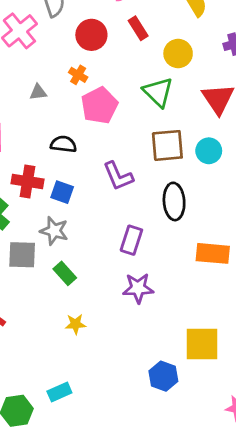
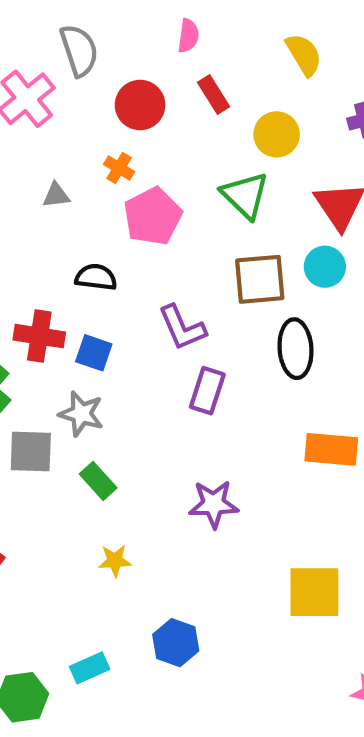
cyan circle: (209, 151) -> (325, 267), moved
black ellipse: (174, 201) -> (295, 349), moved
purple rectangle: (131, 240) -> (207, 391), moved
blue hexagon: (163, 376) -> (176, 643), moved

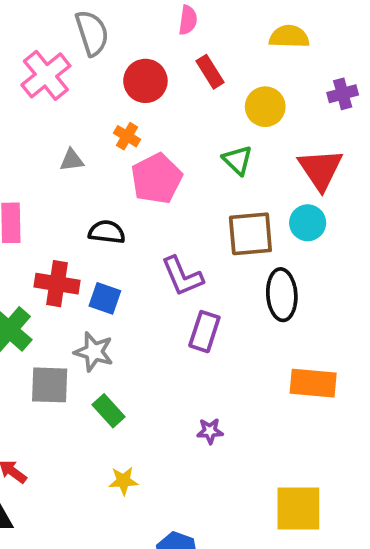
yellow semicircle: (304, 55) -> (289, 37), turned -57
green triangle: (245, 195) -> (238, 160), size x0.7
purple star: (214, 504) -> (210, 431), size x0.6

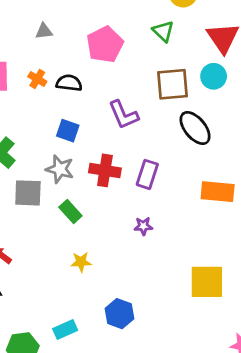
orange cross: (127, 136) -> (37, 79), moved
red cross: (57, 284) -> (105, 170), moved
black ellipse: (282, 295) -> (195, 128), turned -36
purple rectangle: (204, 332) -> (147, 174), moved

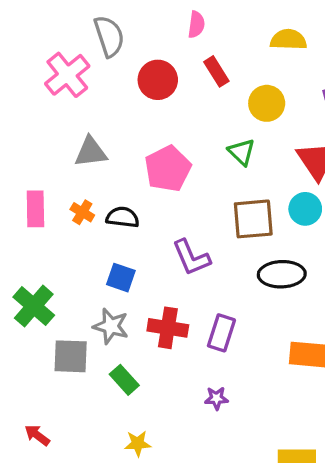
gray triangle: (44, 31) -> (91, 152), size x1.5
black ellipse: (195, 128) -> (282, 274), turned -52

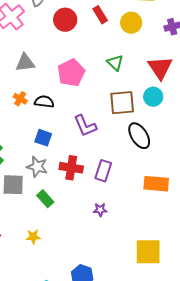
yellow circle: (267, 103) -> (131, 23), moved
black ellipse: (282, 274) -> (139, 136), turned 60
yellow star: (138, 443) -> (33, 237), moved

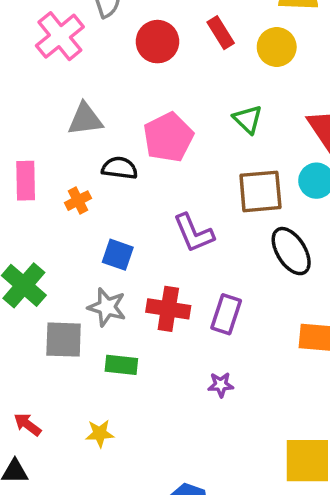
orange cross: (20, 99) -> (78, 201), moved, turned 32
black semicircle: (44, 102) -> (120, 168), moved
green rectangle: (45, 199) -> (121, 365), turned -42

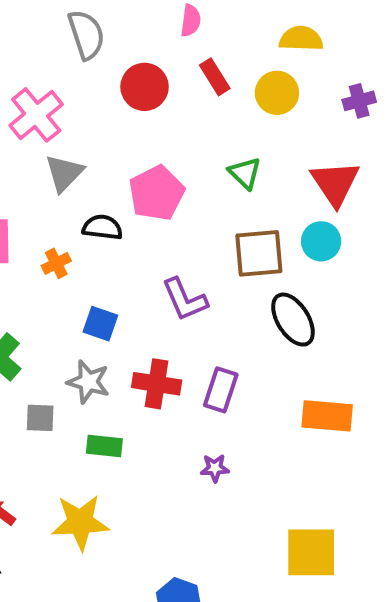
pink cross: (60, 36) -> (36, 115), moved
gray triangle: (85, 119) -> (64, 173), turned -39
gray square: (64, 340) -> (40, 418), size x0.7
yellow star: (100, 433) -> (80, 522), size x1.8

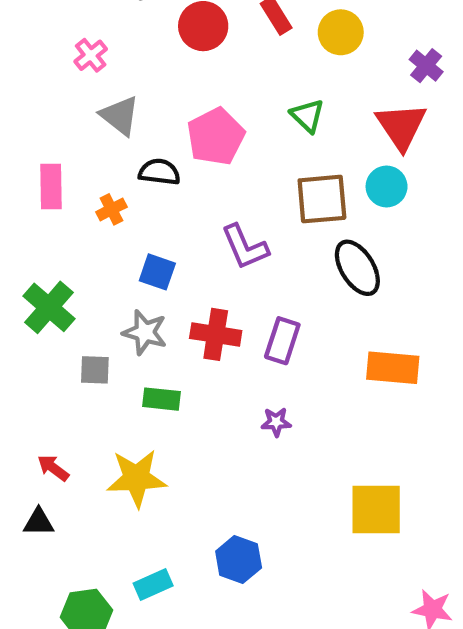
purple cross: (359, 101) -> (426, 66), moved, turned -36
pink cross: (36, 115) -> (91, 55), size x0.6
gray triangle: (64, 173) -> (120, 116), turned -36

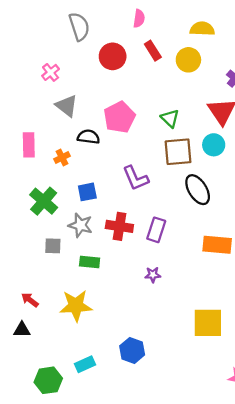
green triangle: (307, 116) -> (170, 118), moved
blue square: (157, 272) -> (87, 192), turned -30
green cross: (49, 307) -> (44, 201), moved

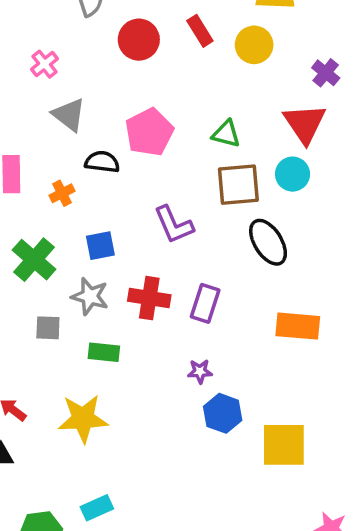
green triangle: (170, 118) -> (226, 134), turned -30
blue hexagon: (132, 350) -> (223, 413), moved

